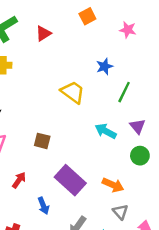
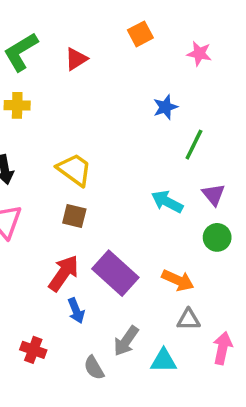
yellow trapezoid: (73, 92) -> (74, 170), moved
red arrow: (19, 180) -> (64, 273), moved, size x1.5
gray triangle: (120, 212) -> (189, 320), turned -49

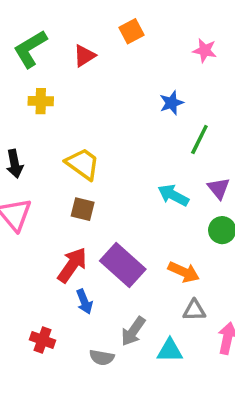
orange square: (140, 34) -> (131, 31), moved
yellow cross: (17, 105) -> (41, 101), moved
gray semicircle: (94, 368) -> (102, 357), turned -50

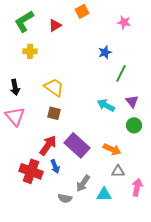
red cross: (42, 340) -> (31, 171), moved, size x1.6

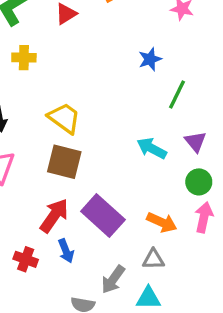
brown square: (54, 113) -> (64, 162), size x1.5
red cross: (31, 171) -> (26, 259), size x0.6
gray triangle: (118, 171) -> (153, 259), moved
pink arrow: (137, 187) -> (204, 217), moved

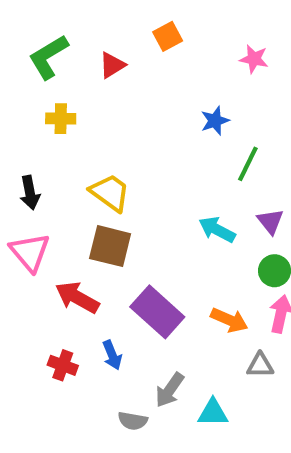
red arrow: (54, 216) -> (77, 297), moved, turned -96
gray triangle: (153, 259) -> (260, 365), moved

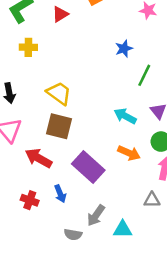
orange arrow: (229, 320) -> (129, 153), moved

